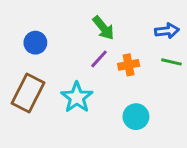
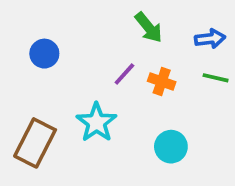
green arrow: (103, 28) -> (149, 28), moved
orange cross: (129, 65) -> (162, 81), turned 30
brown rectangle: (28, 93) -> (35, 143), moved

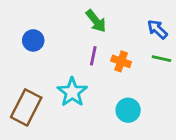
green arrow: (149, 28) -> (96, 21), moved
blue arrow: (210, 39) -> (157, 29), turned -130
purple line: (124, 74) -> (93, 56), turned -30

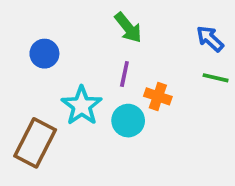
orange cross: (121, 61) -> (158, 96), moved
cyan star: (72, 92) -> (82, 106), moved
cyan circle: (128, 110) -> (128, 121), moved

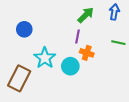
green arrow: (128, 28) -> (86, 15), moved, turned -96
blue arrow: (210, 39) -> (114, 12), moved, turned 56
purple line: (124, 74) -> (78, 36), moved

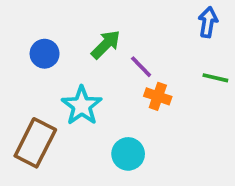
green arrow: (86, 15) -> (106, 44), moved
purple line: (78, 36) -> (141, 67), turned -56
cyan circle: (70, 66) -> (128, 154), moved

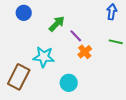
blue circle: (45, 54) -> (24, 13), moved
orange cross: (158, 96) -> (85, 52), turned 32
cyan star: (82, 106) -> (44, 57), turned -30

